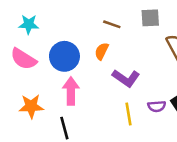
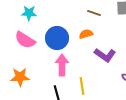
orange semicircle: (102, 51) -> (86, 34), turned 48
orange star: (31, 106) -> (20, 77), moved
yellow line: (128, 114) -> (82, 86), moved

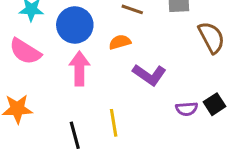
blue circle: (57, 38) -> (75, 25), moved
pink arrow: (62, 65) -> (79, 68), moved

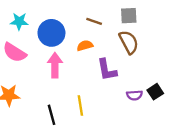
brown semicircle: (211, 37) -> (129, 42), moved
purple L-shape: (149, 75) -> (107, 70), turned 45

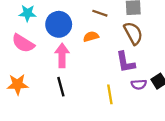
purple L-shape: (107, 70) -> (125, 62), moved
yellow line: (80, 106) -> (110, 94), moved
black line: (51, 115) -> (61, 87), moved

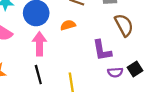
brown semicircle: (133, 33) -> (124, 25), moved
yellow line: (110, 94) -> (71, 82), moved

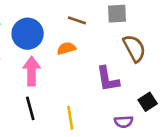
purple semicircle: (115, 72) -> (124, 122), moved

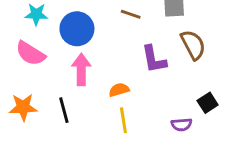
orange semicircle: (66, 48) -> (119, 90), moved
purple L-shape: (108, 79) -> (154, 59), moved
black line: (30, 108) -> (64, 110), moved

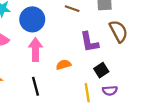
black square: (208, 103) -> (101, 70), moved
black line: (64, 110) -> (35, 86), moved
yellow line: (123, 120) -> (87, 93), moved

